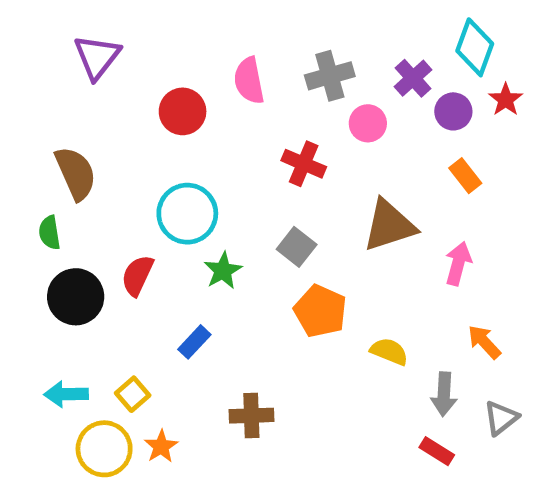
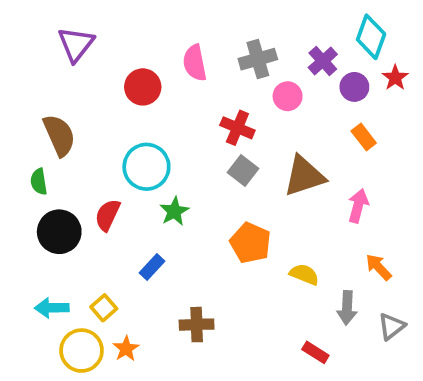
gray square: (297, 247) -> (243, 170), moved
red rectangle: (437, 451) -> (315, 352), moved

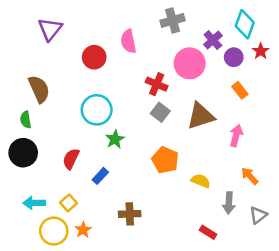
gray cross: (258, 59) -> (173, 20), moved
pink circle: (288, 96) -> (190, 63), size x1.6
red semicircle: (107, 215) -> (71, 159), moved
black circle: (59, 232) -> (23, 153), moved

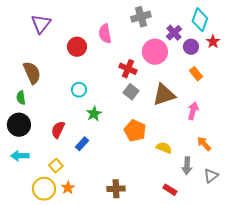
cyan circle: (97, 110) -> (79, 90), size x0.6
cyan arrow: (34, 203) -> (20, 156), moved
brown cross: (130, 214) -> (116, 189), moved

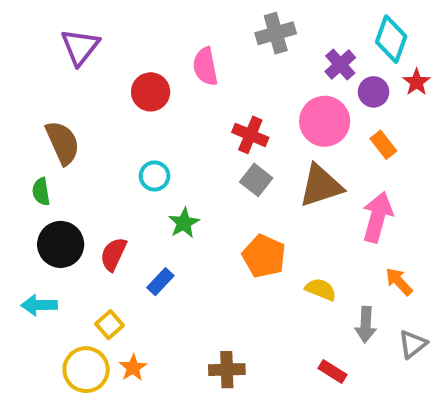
pink circle: (155, 52) -> (325, 121), moved
pink arrow: (193, 111) -> (377, 217), size x1.4
black circle: (19, 125) -> (61, 244), moved

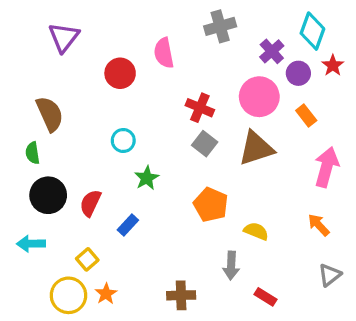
pink arrow: (377, 217) -> (327, 167), moved
gray arrow: (366, 325) -> (231, 266), moved

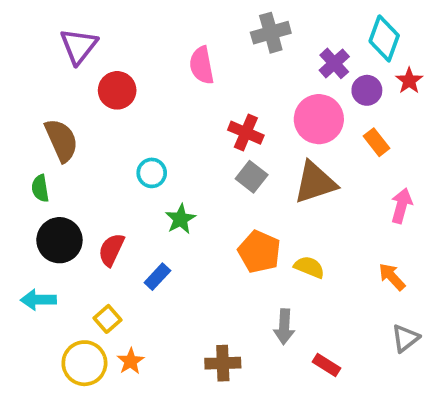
red circle: (120, 73) -> (117, 90), moved
pink arrow: (327, 167) -> (401, 206), size x0.7
yellow semicircle: (256, 231) -> (309, 267), moved

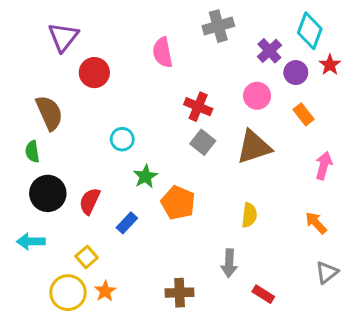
pink circle: (319, 119) -> (257, 96), size x0.7
orange pentagon: (259, 252) -> (178, 203), moved
yellow semicircle: (309, 267) -> (249, 215), turned 75

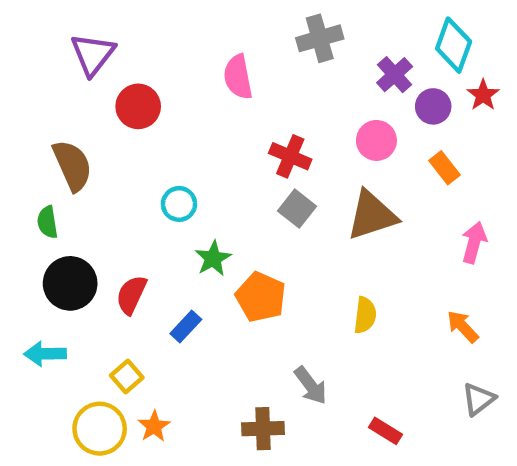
gray arrow: (229, 263) -> (311, 386), moved, turned -40

